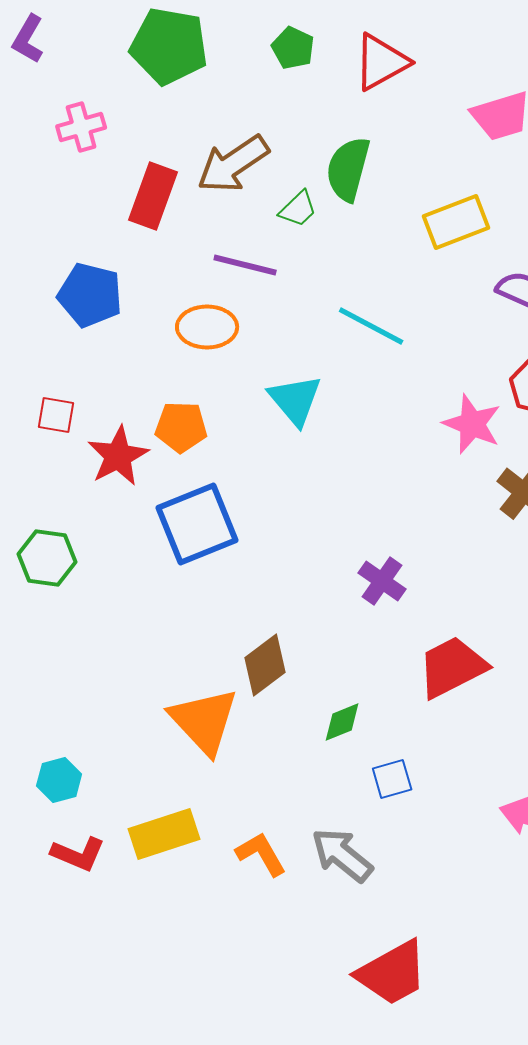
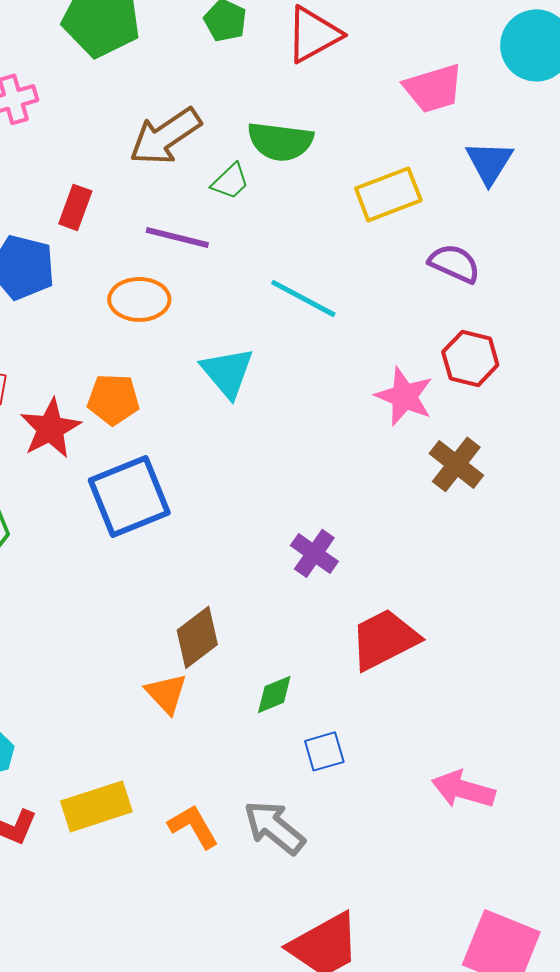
green semicircle: (348, 169) -> (280, 141), turned -98
red rectangle: (153, 196) -> (75, 207), moved, size x0.7
orange triangle: (204, 721) -> (166, 693), moved, size x0.6

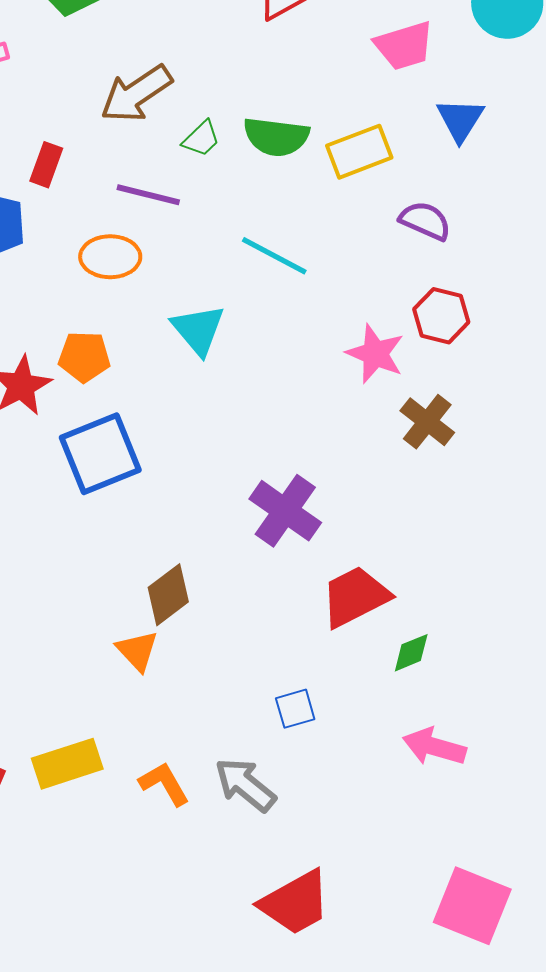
green semicircle: (280, 141) -> (276, 137), moved
purple cross: (314, 553) -> (285, 511), size x1.5
green diamond: (274, 694) -> (411, 653), moved

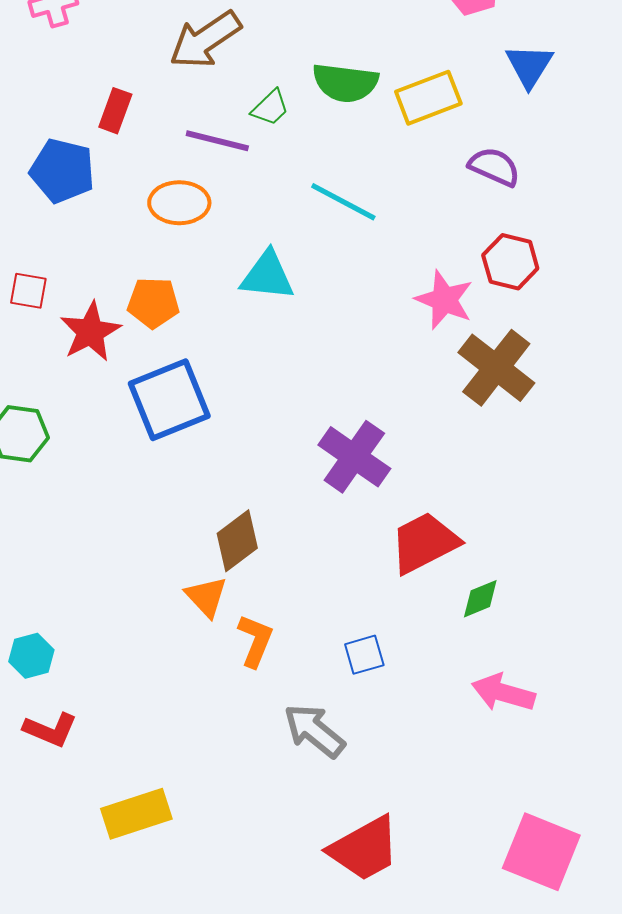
green trapezoid: (201, 139) -> (270, 108), moved
cyan triangle: (198, 330) -> (267, 276), turned -44
brown cross: (427, 422) -> (496, 368), size x1.4
yellow rectangle: (67, 764) -> (136, 814), moved
orange L-shape: (164, 784) -> (255, 641), moved, turned 52

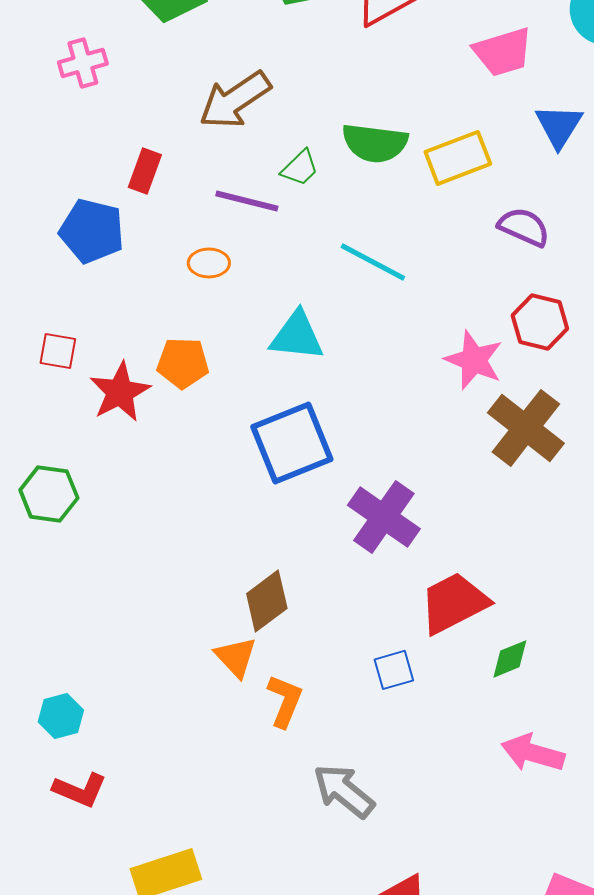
orange ellipse: (179, 203) -> (209, 263), size x0.7
blue square: (169, 400) -> (292, 443), moved
blue square: (364, 655) -> (394, 670), moved

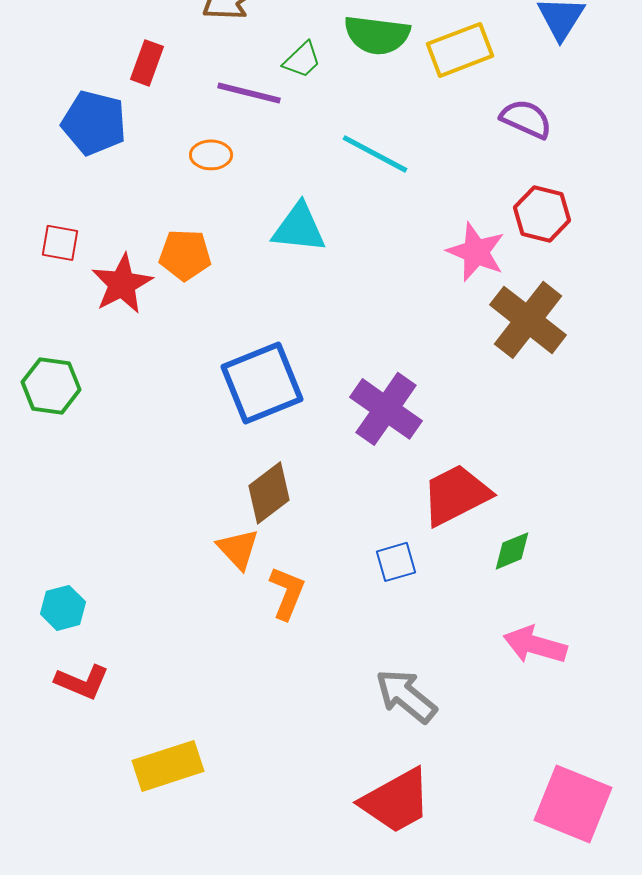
blue square: (292, 443) -> (262, 383), moved
gray arrow: (344, 791) -> (406, 696), moved

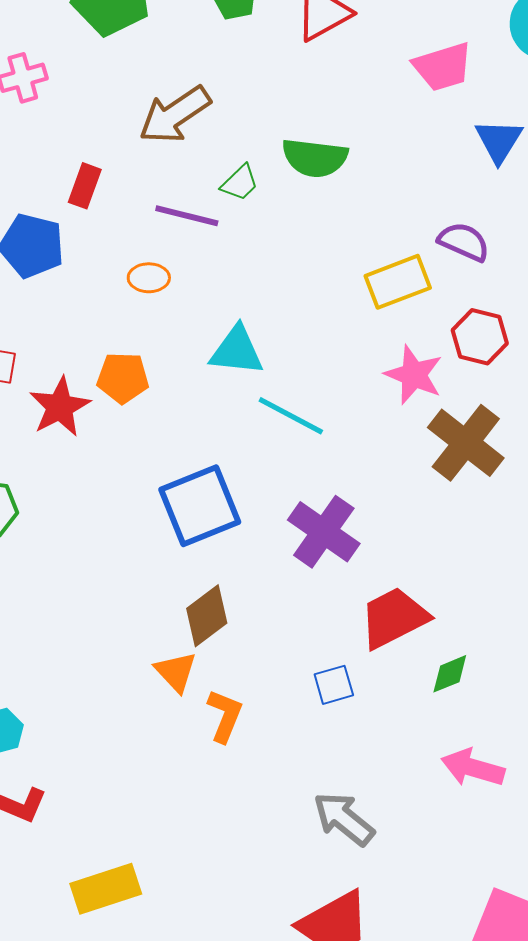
yellow rectangle: (460, 50) -> (398, 282), moved
cyan line: (375, 154) -> (291, 416), moved

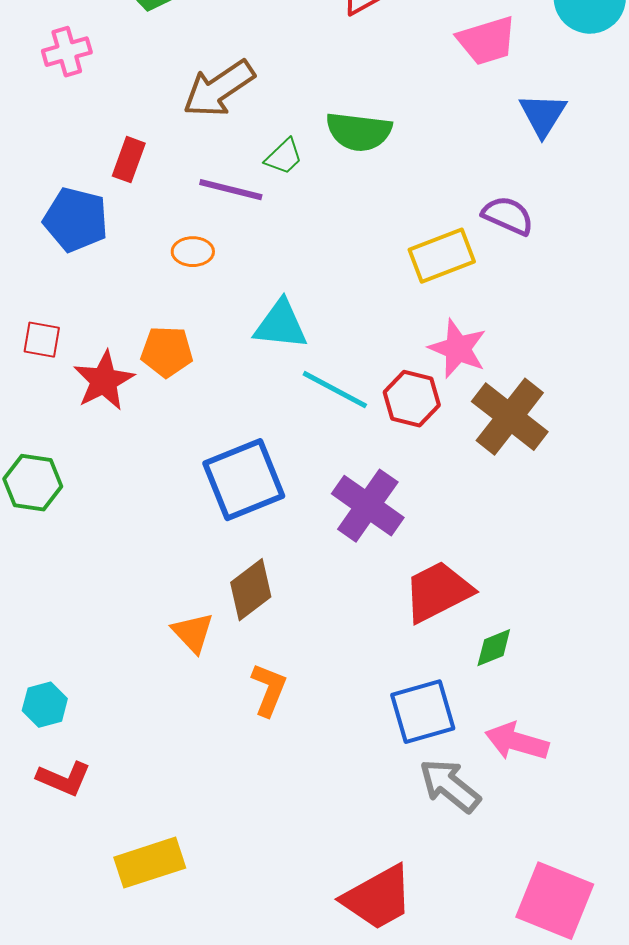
red hexagon: (480, 337) -> (412, 399), moved
orange triangle: (176, 672) -> (193, 633), moved
blue square: (334, 685) -> (423, 712), moved, size x1.6
gray arrow: (344, 819) -> (450, 786), moved

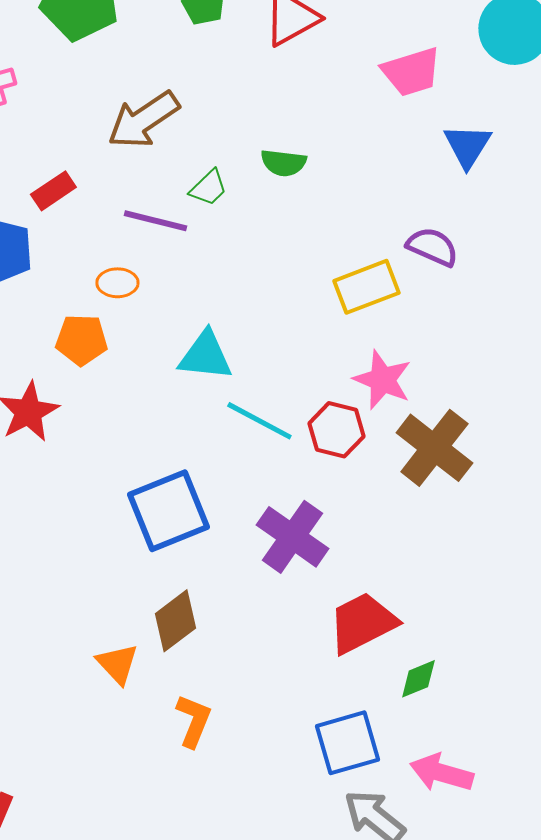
green semicircle: (359, 132) -> (283, 163), size x0.7
red rectangle: (129, 160) -> (53, 191), turned 36
orange pentagon: (167, 352) -> (81, 340), moved

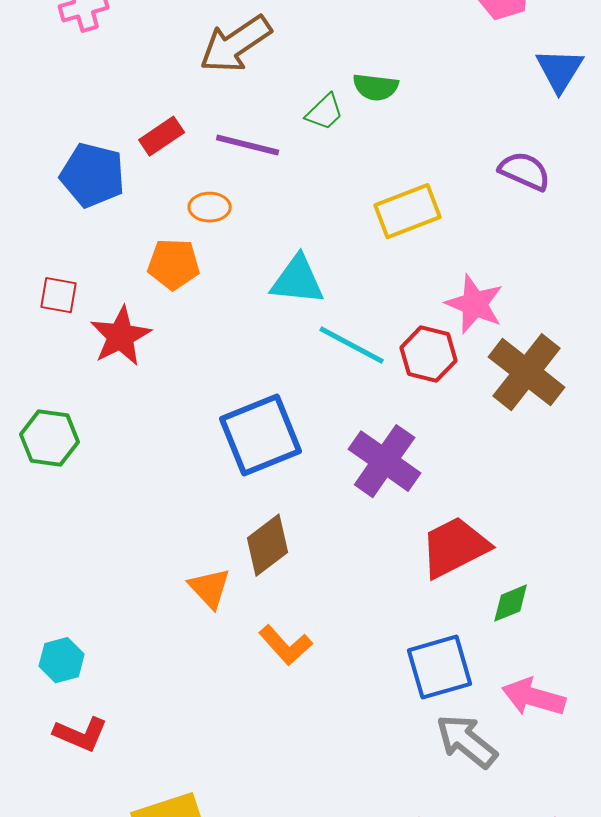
green trapezoid: (208, 188) -> (325, 112), moved
red rectangle: (53, 191) -> (162, 136), moved
yellow rectangle: (366, 287) -> (408, 211), moved
orange L-shape: (193, 721) -> (286, 645), turned 116

